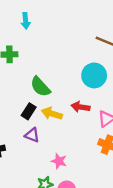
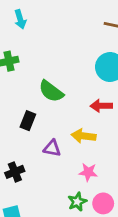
black rectangle: (29, 111) -> (28, 121), moved
yellow arrow: (52, 114) -> (84, 136), moved

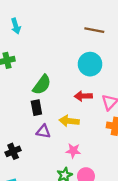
green semicircle: (51, 91) -> (42, 85), turned -90
black rectangle: (28, 121) -> (36, 108), moved, turned -32

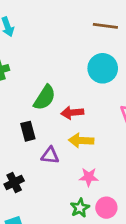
red arrow: (83, 96) -> (72, 113), moved
black rectangle: (36, 108) -> (28, 131), moved

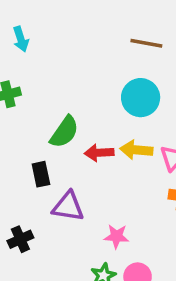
yellow arrow: (81, 140) -> (136, 150), moved
purple triangle: (50, 155) -> (68, 207), size x1.4

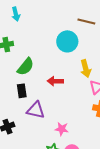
cyan circle: (141, 98) -> (67, 41), moved
green semicircle: (64, 132) -> (25, 67), moved
yellow arrow: (136, 150) -> (86, 69), moved, turned -114

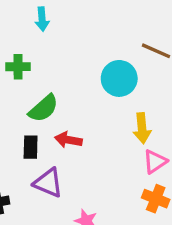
red arrow: (55, 81) -> (68, 140), moved

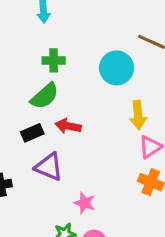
green cross: (18, 67) -> (54, 60), moved
black rectangle: (31, 147) -> (32, 133), turned 65

